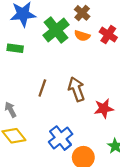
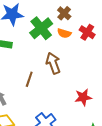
brown arrow: (76, 89) -> (53, 63), moved

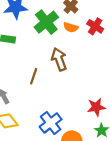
red star: (83, 97) -> (96, 107), moved

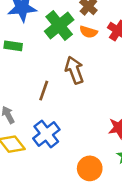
blue cross: (51, 123) -> (46, 134), moved

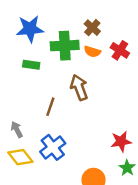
green cross: (59, 25) -> (65, 46), turned 36
green rectangle: (13, 46) -> (31, 65), moved

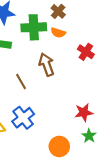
red cross: (120, 50) -> (86, 52), moved
brown line: (50, 107) -> (21, 82), turned -49

